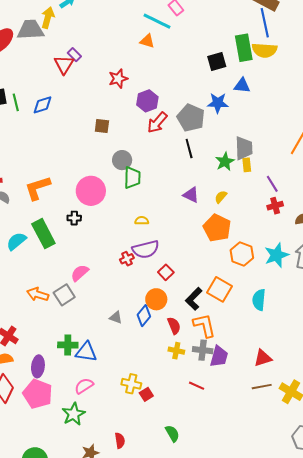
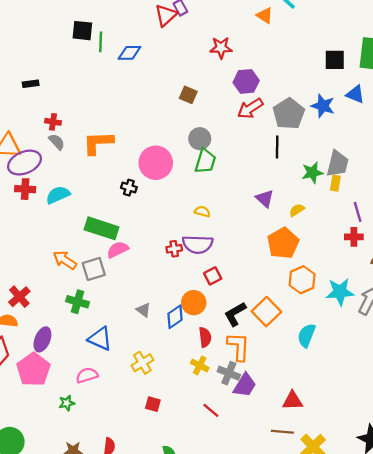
green rectangle: (43, 234) -> (102, 228), moved, turned -60
green cross: (68, 345) -> (78, 302), moved
yellow cross: (131, 384) -> (142, 363), moved, turned 30
red square: (146, 394) -> (153, 404), turned 32
green star: (74, 414) -> (67, 403), size x0.6

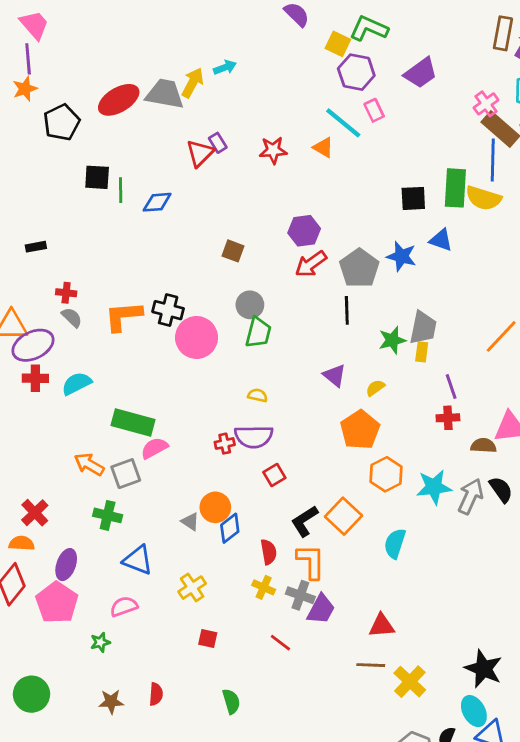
red star: (221, 48) -> (273, 150), moved
black cross: (129, 188) -> (168, 310), moved, size x1.5
orange circle: (194, 303) -> (215, 507), moved

